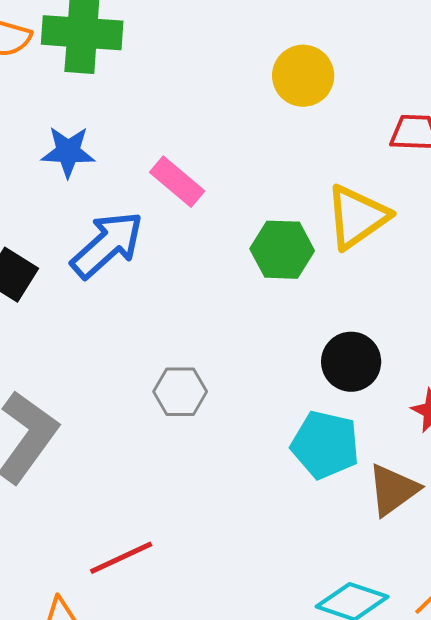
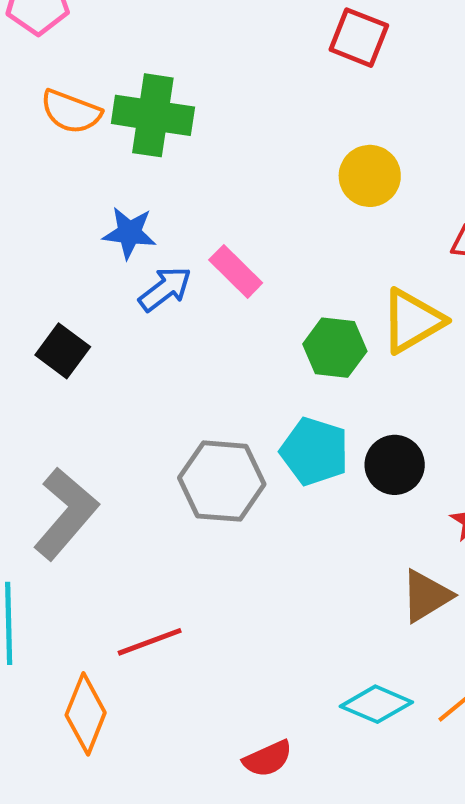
blue arrow: (107, 245) -> (165, 289), moved, size x0.7
gray hexagon: (180, 392) -> (222, 481), size x1.6
cyan pentagon: (325, 445) -> (314, 451), moved

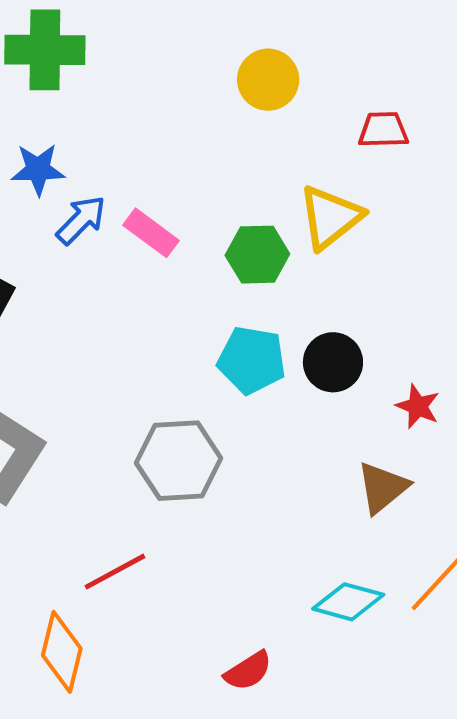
pink rectangle: (236, 271) -> (151, 233), moved
gray hexagon: (222, 481) -> (179, 461), moved

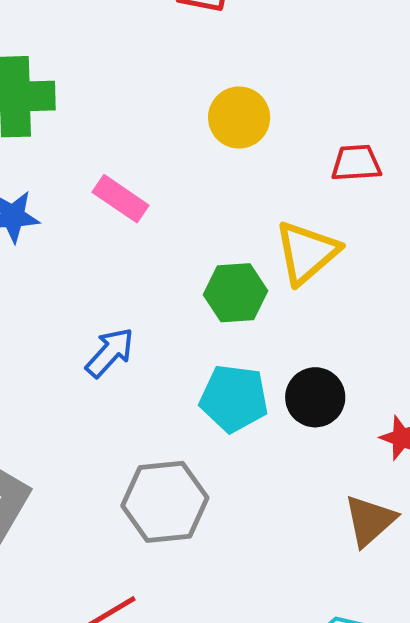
blue arrow: (81, 220) -> (110, 353), moved
pink rectangle: (151, 233) -> (121, 199), moved

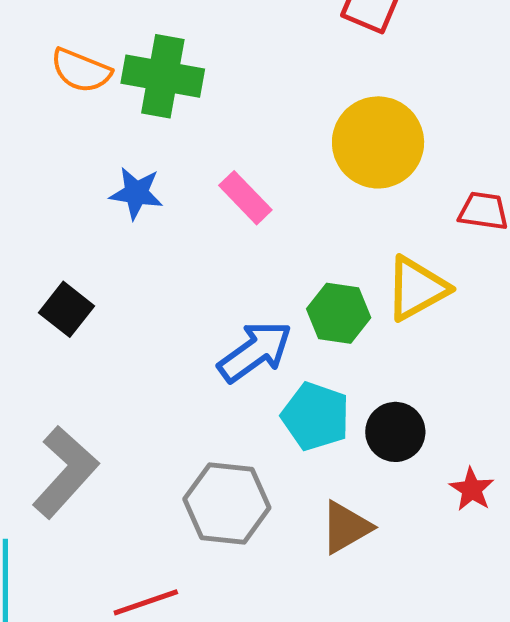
yellow circle: (239, 117) -> (378, 142), size x1.5
blue arrow: (110, 353) -> (255, 352), moved, size x1.4
brown triangle: (370, 521) -> (346, 527), moved

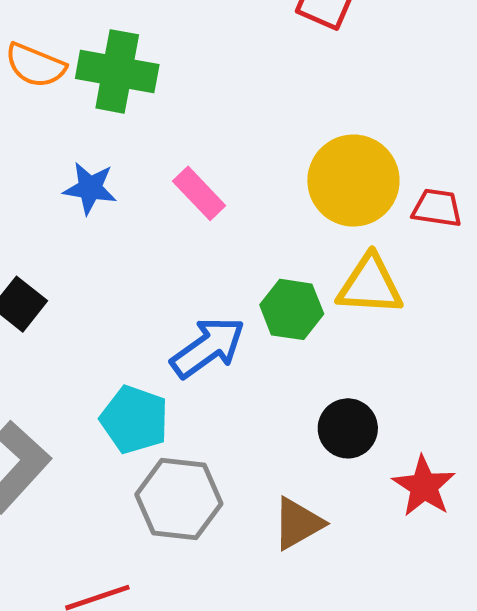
yellow circle: (378, 142) -> (353, 181), moved
yellow triangle: (417, 288) -> (370, 285), turned 32
cyan pentagon: (316, 416) -> (134, 420), moved
red star: (472, 489) -> (424, 486), size x1.4

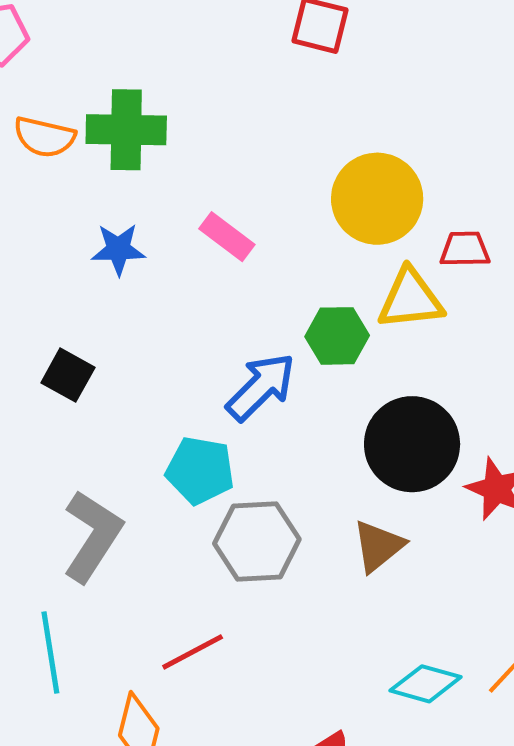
red trapezoid: (437, 208) -> (465, 249), moved
black circle: (348, 428) -> (412, 444), size x1.6

